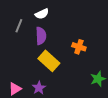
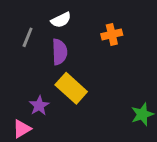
orange cross: (79, 47) -> (112, 34), moved, turned -32
purple star: (39, 88) -> (39, 106), moved

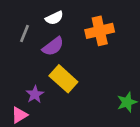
orange cross: (112, 34) -> (100, 31), size x1.5
purple semicircle: (60, 52) -> (53, 46), turned 55

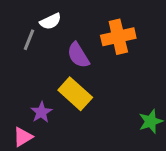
white semicircle: (54, 18) -> (51, 21), moved
purple semicircle: (53, 46) -> (78, 55), moved, turned 95

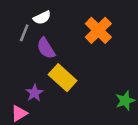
orange cross: (118, 37) -> (98, 30), turned -32
purple semicircle: (78, 55) -> (46, 48), moved

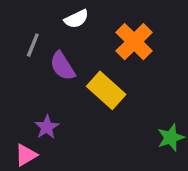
white semicircle: (42, 18) -> (76, 19), moved
yellow rectangle: (63, 78) -> (106, 90), moved

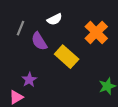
white semicircle: (76, 19) -> (55, 19), moved
orange cross: (134, 42) -> (96, 32), moved

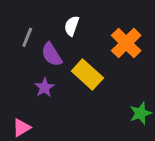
white semicircle: (55, 19) -> (72, 26), turned 136
purple star: (29, 80) -> (44, 87), moved

